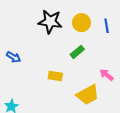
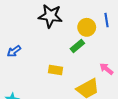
yellow circle: (81, 23) -> (87, 27), moved
blue arrow: (13, 57) -> (14, 51), turned 112

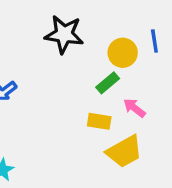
pink arrow: (106, 69) -> (134, 108), moved
yellow rectangle: (56, 70) -> (99, 121), moved

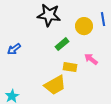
green rectangle: (108, 83) -> (62, 44), moved
yellow trapezoid: (124, 151) -> (55, 85), moved

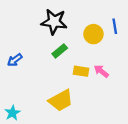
green rectangle: (62, 44) -> (60, 51), moved
yellow rectangle: (70, 67) -> (81, 71), moved

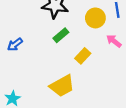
yellow rectangle: (81, 71) -> (83, 56), turned -56
pink arrow: (101, 71) -> (114, 41), moved

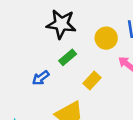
blue arrow: (15, 44) -> (41, 78), moved

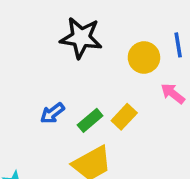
green rectangle: (68, 57) -> (90, 120), moved

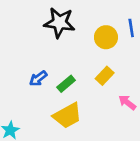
pink arrow: (173, 93) -> (127, 102), moved
yellow rectangle: (124, 117) -> (105, 76), moved

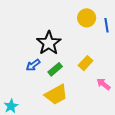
black star: (59, 23) -> (49, 43), moved, turned 30
yellow circle: (106, 37) -> (87, 18), moved

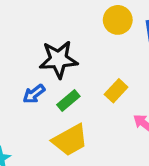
black star: (49, 43) -> (59, 59), turned 30

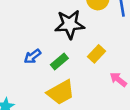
black star: (59, 59) -> (70, 24), moved

